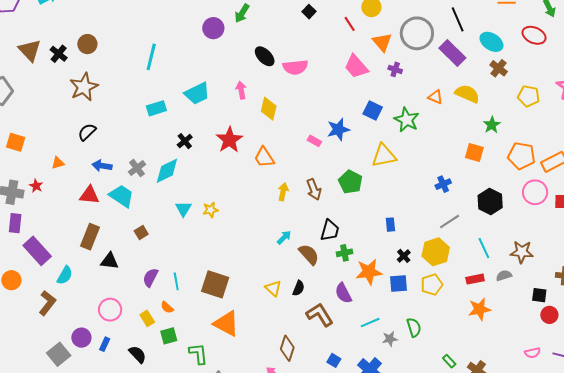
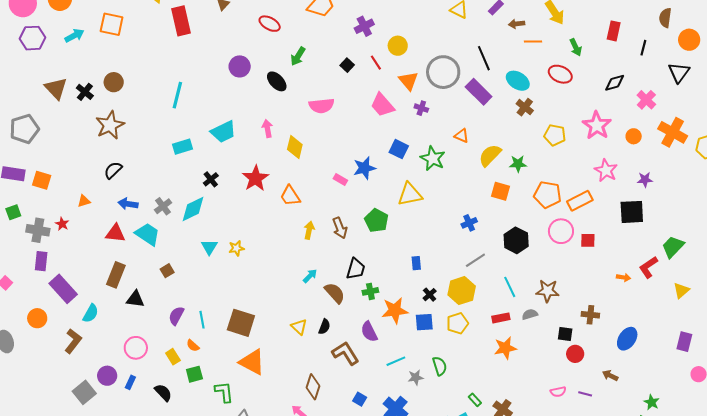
black square: (309, 12) -> (347, 65), moved
green arrow: (242, 13) -> (298, 56), moved
black ellipse: (265, 56) -> (277, 81), moved
yellow semicircle: (467, 94) -> (490, 155), moved, turned -70
green star: (492, 125) -> (518, 164), turned 30

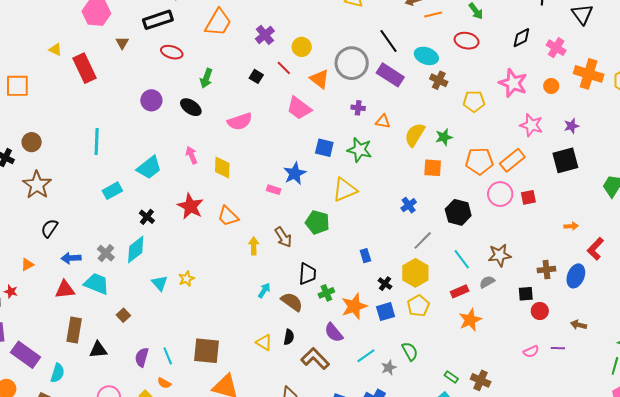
purple cross: (421, 108) -> (358, 108), moved
red L-shape: (648, 267) -> (595, 249), moved
blue ellipse: (627, 339) -> (576, 276), moved

